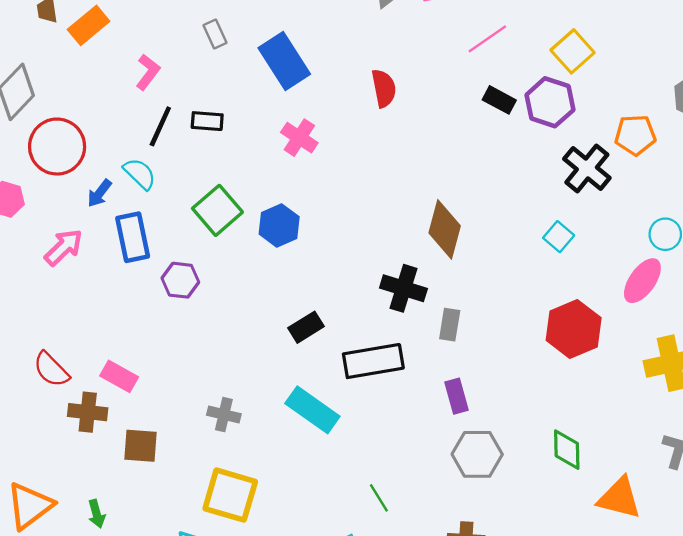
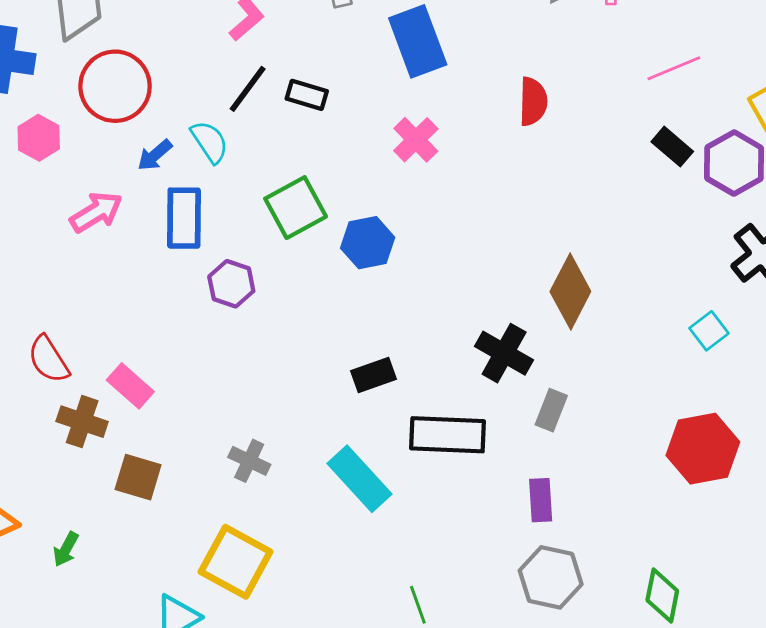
green arrow: (97, 514) -> (66, 549), turned 32

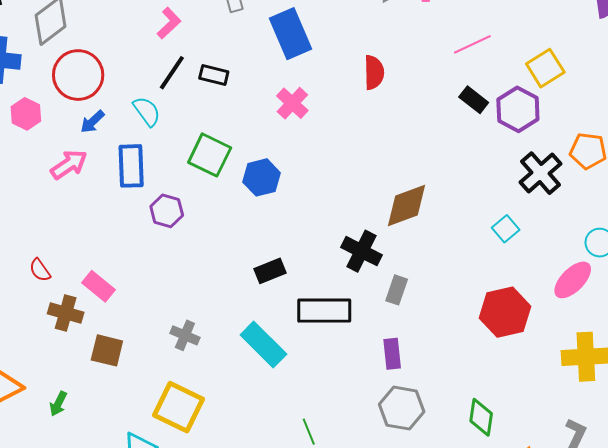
blue arrow: (155, 155) -> (92, 122), moved
green square: (296, 208) -> (210, 155), turned -33
brown diamond: (570, 292) -> (406, 205), turned 45
red semicircle: (48, 359) -> (40, 270), size x0.7

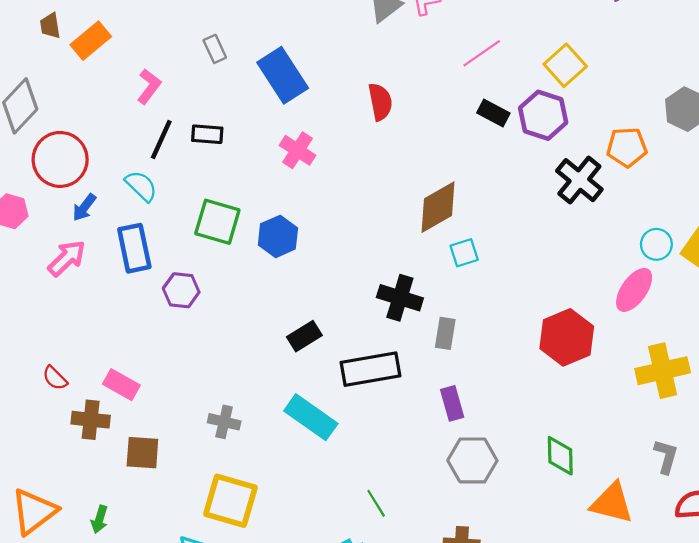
brown diamond: (406, 205) -> (438, 207), moved
cyan square: (506, 229) -> (464, 253), moved, turned 32

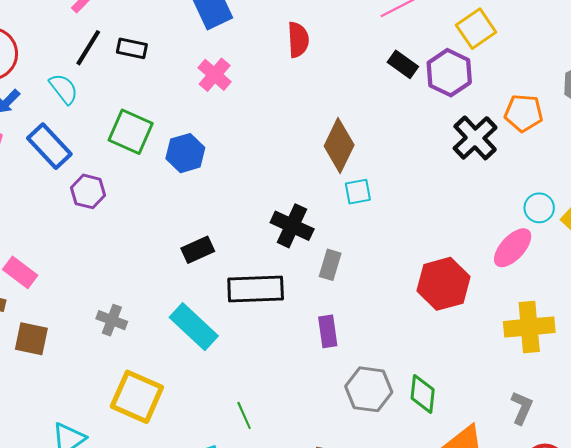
brown diamond: (438, 207) -> (339, 146), turned -42
blue rectangle: (134, 248) -> (49, 146), turned -39
gray hexagon: (472, 460) -> (369, 389), moved
yellow square: (230, 501) -> (137, 397), moved

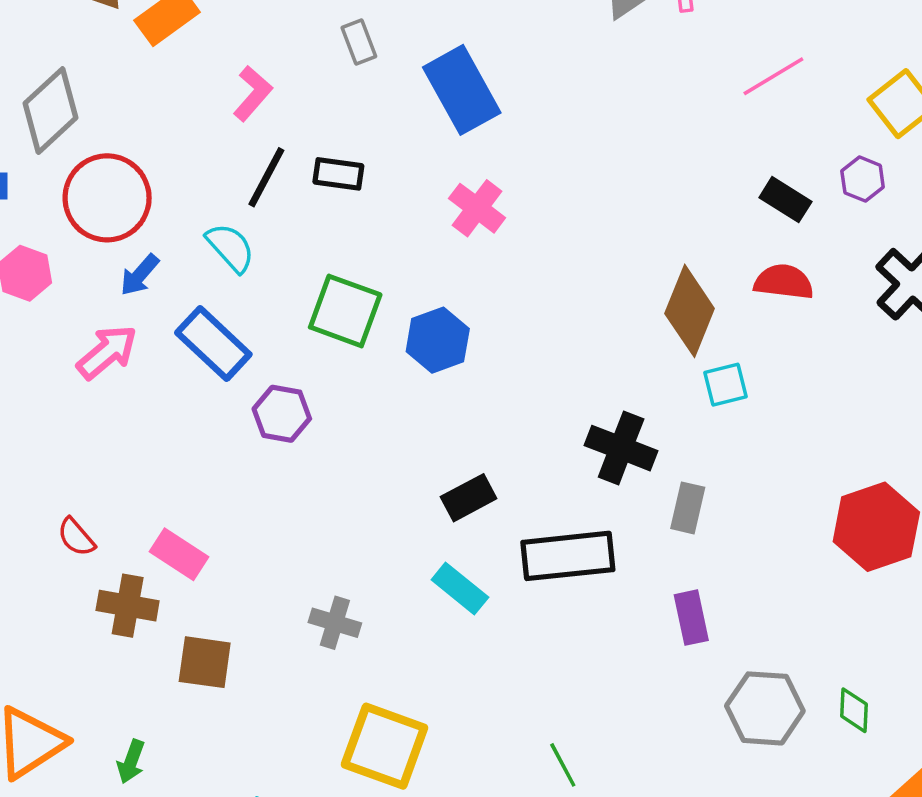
red semicircle: (298, 40) -> (784, 282), moved, turned -76
black rectangle: (403, 64) -> (785, 200), moved
purple hexagon: (449, 73) -> (863, 179), size x0.6
cyan rectangle: (194, 327) -> (460, 588), moved, size x0.7
green diamond: (423, 394) -> (854, 710), size x0.7

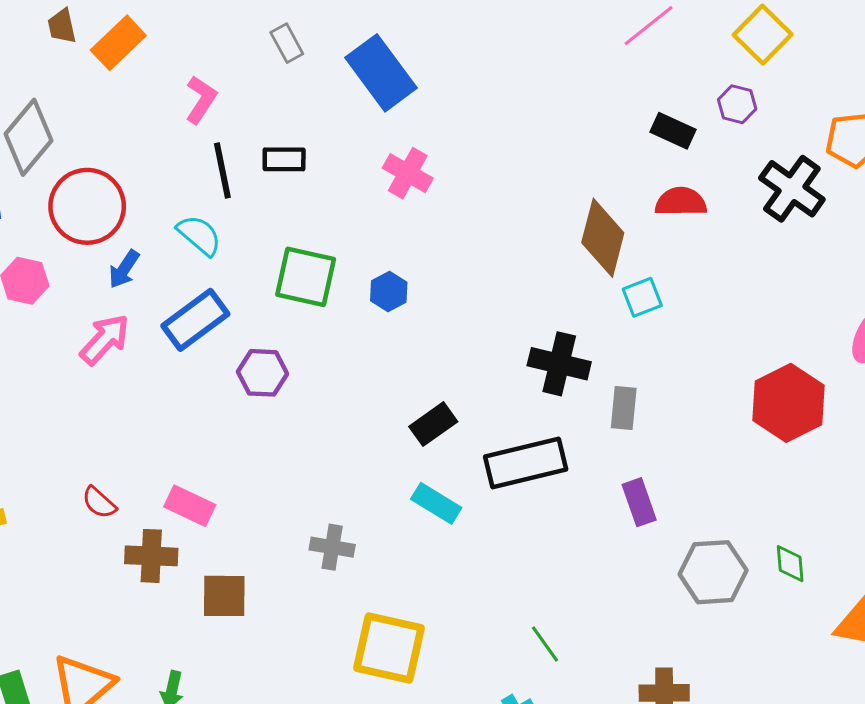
black line: (266, 177) -> (222, 170), turned -32
blue hexagon: (438, 340) -> (389, 291), size x0.7
blue rectangle: (213, 344) -> (195, 320), turned -72

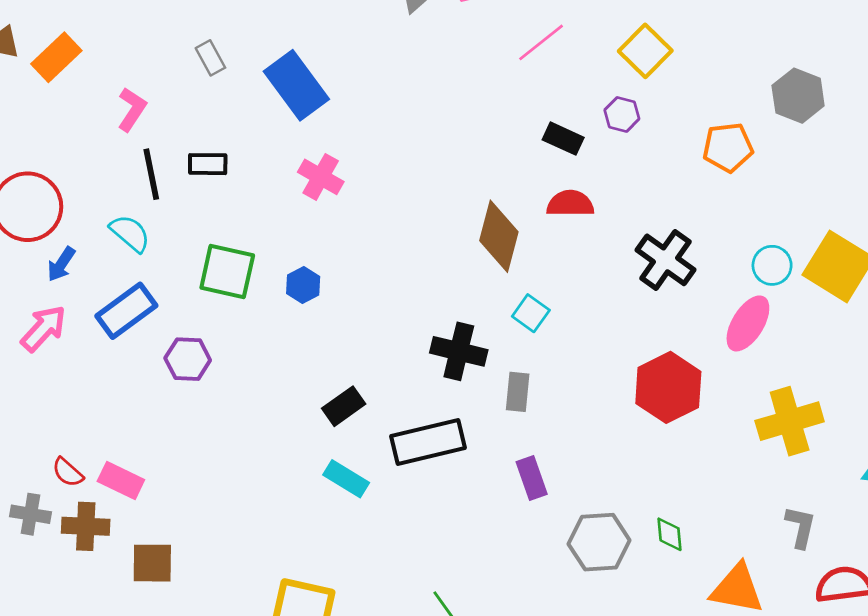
black cross: (792, 189) -> (666, 260), moved
cyan square: (642, 297) -> (531, 313), moved, turned -33
red semicircle: (99, 503) -> (68, 472), moved
gray cross: (332, 547) -> (30, 514), moved

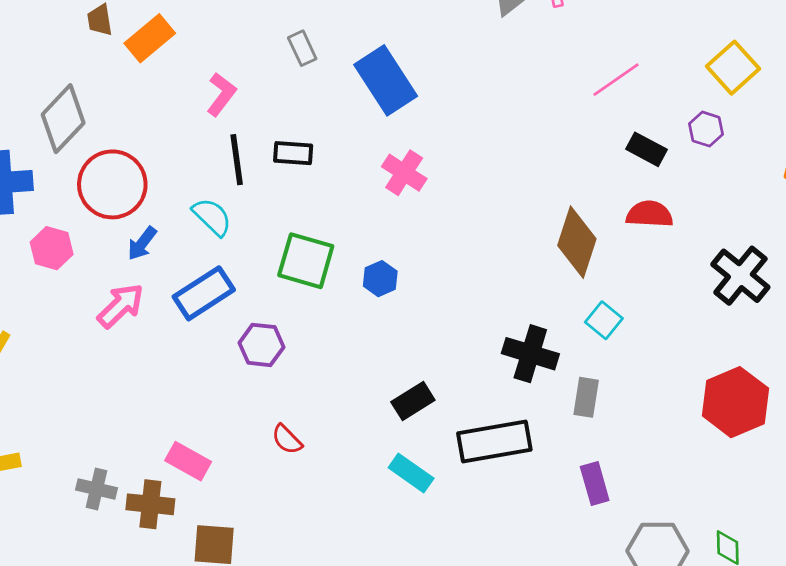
pink line: (541, 42) -> (616, 80), moved
red semicircle: (68, 472) -> (287, 439), moved

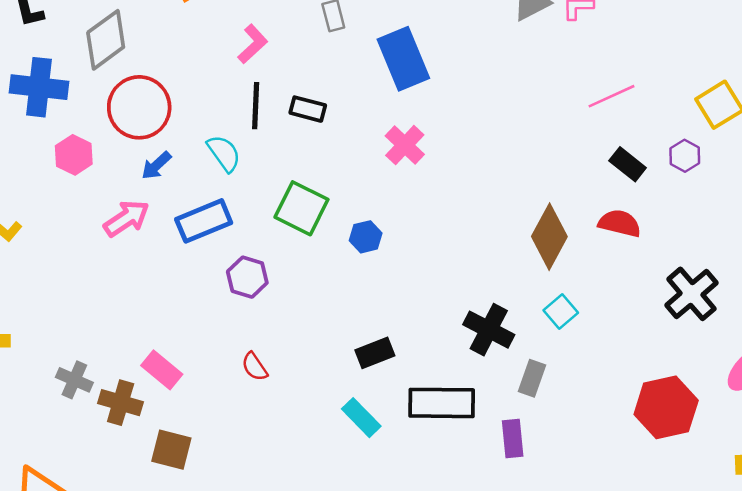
purple rectangle: (595, 483) -> (513, 439), moved

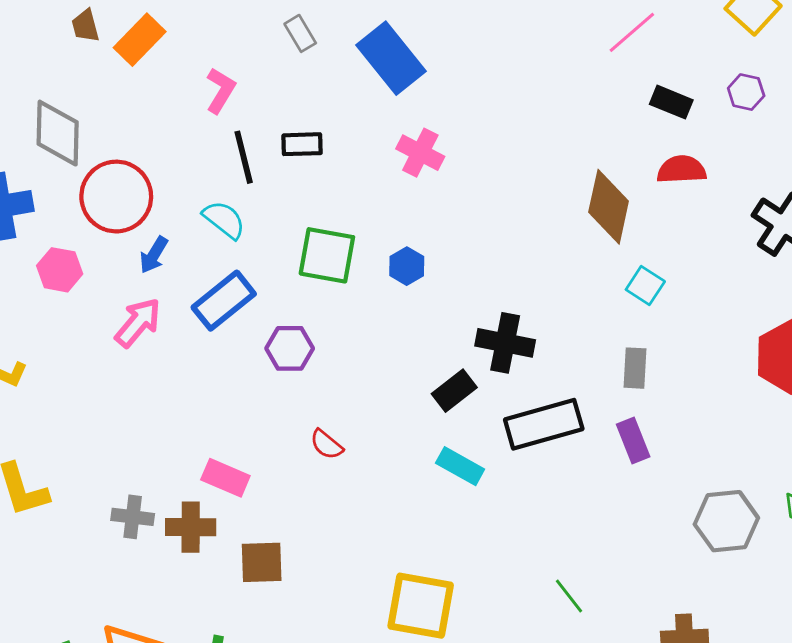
gray diamond: (106, 40) -> (58, 133), turned -36
purple hexagon: (685, 156) -> (746, 92), moved
black cross: (489, 330) -> (505, 343), moved

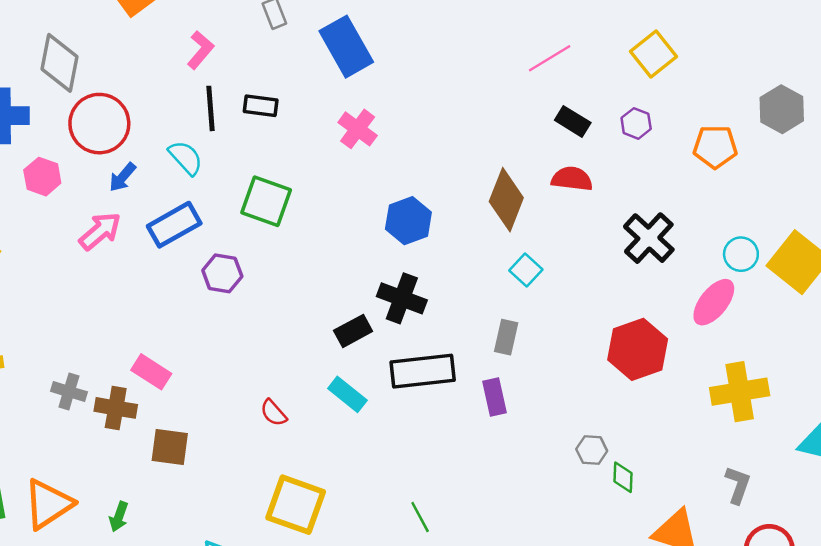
blue hexagon: (407, 266) -> (408, 221), moved, size x1.5
red semicircle: (326, 444) -> (273, 413), moved
gray hexagon: (726, 521) -> (592, 450), moved, size x0.6

